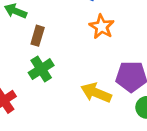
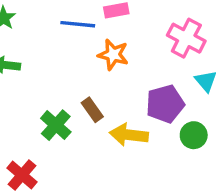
brown rectangle: (38, 36) -> (92, 110), moved, turned -36

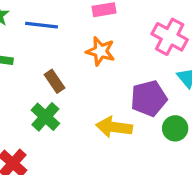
blue line: (78, 24) -> (42, 25), moved
brown rectangle: (92, 110) -> (54, 81), moved

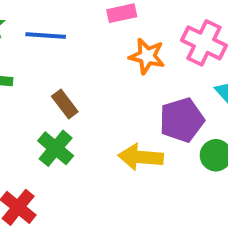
orange star: (100, 51) -> (147, 56), moved

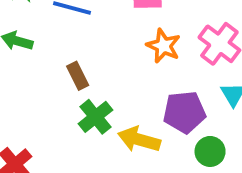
green cross: (56, 148) -> (96, 117), moved

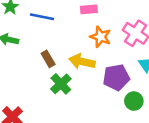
yellow arrow: (139, 139) -> (82, 62), moved

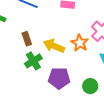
orange star: (101, 37) -> (80, 43), moved
purple pentagon: (116, 77) -> (59, 78), moved

